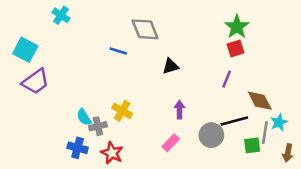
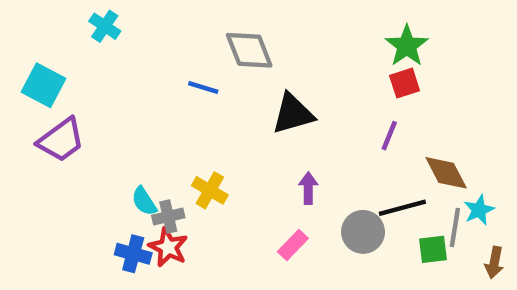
black triangle: (171, 66) -> (293, 114), size x1.5
red star: (112, 153) -> (168, 247), moved

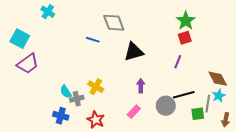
brown diamond: (446, 173) -> (218, 79), moved
red star: (168, 247) -> (96, 120), moved

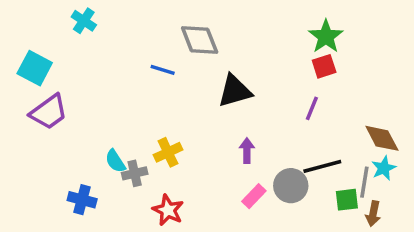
yellow cross: (96, 87) -> (168, 152), turned 35
pink rectangle: (134, 112) -> (254, 196), moved
blue cross: (61, 116) -> (82, 200), moved
brown arrow: (226, 120) -> (373, 214), moved

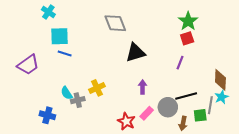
cyan square: (35, 68) -> (60, 36), moved, turned -30
blue line: (163, 70) -> (65, 54), moved
brown diamond: (382, 138) -> (220, 80), turned 30
red star: (168, 210) -> (126, 121), moved
brown arrow: (373, 214) -> (183, 123), moved

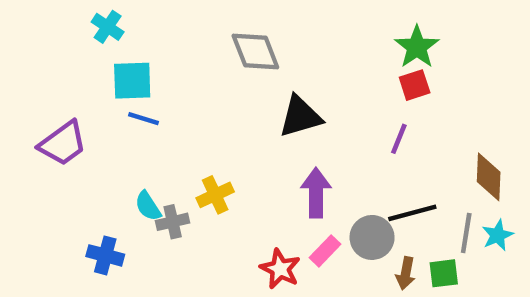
purple arrow: (143, 87) -> (316, 193), size x1.5
cyan star: (221, 97) -> (498, 235), moved
green square: (200, 115) -> (444, 273), moved

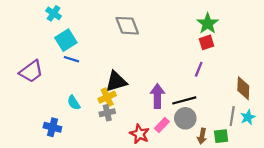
cyan square: (132, 81) -> (66, 40), turned -30
black triangle: (300, 116) -> (116, 81), moved
black line: (412, 213) -> (184, 100), moved
gray cross: (173, 222) -> (107, 113), moved

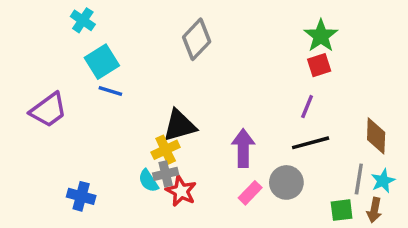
gray diamond: (127, 26) -> (197, 39), turned 65
black line: (184, 100) -> (311, 143), moved
cyan semicircle: (74, 103) -> (148, 181), moved
red star: (140, 134) -> (181, 191), moved
brown arrow: (202, 136) -> (374, 210), moved

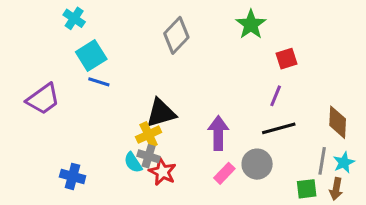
green star: (321, 36) -> (251, 25), moved
gray cross: (166, 174) -> (149, 156), turned 30

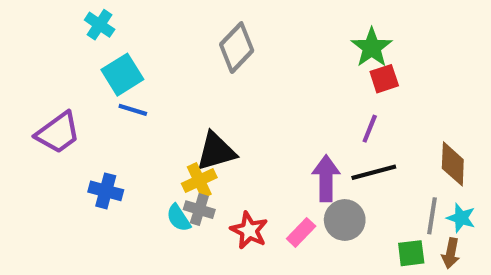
green star: (251, 25) -> (372, 48), moved
purple arrow: (218, 133) -> (326, 178), moved
cyan star: (344, 162) -> (461, 218), turned -30
red star: (162, 172) -> (249, 230), moved
blue cross: (73, 176) -> (106, 191), moved

